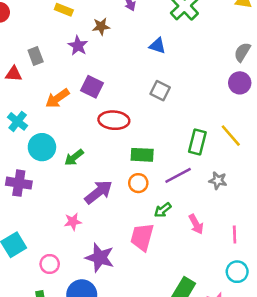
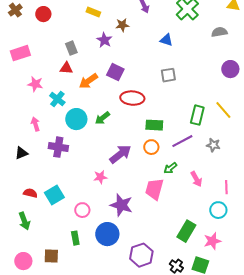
gray semicircle: (242, 52) -> (219, 32), moved, turned 49
red triangle: (14, 74) -> (66, 68), moved
gray square: (160, 91) -> (168, 75), turned -35
green arrow: (74, 157) -> (102, 118), moved
cyan circle: (237, 272) -> (218, 210), moved

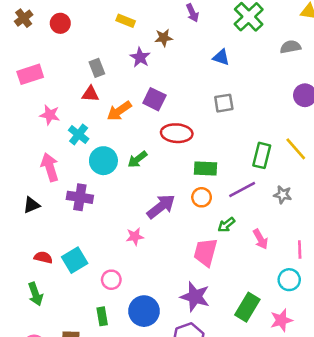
pink arrow: (35, 124) -> (50, 167), size x1.5
purple star: (121, 205) -> (195, 297), moved

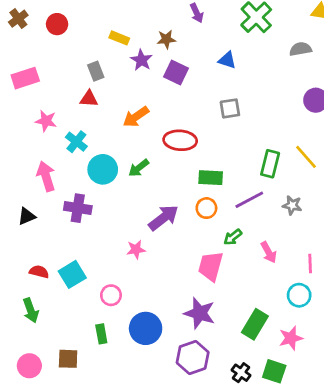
yellow rectangle: (126, 21) -> (119, 38), moved
purple square: (154, 99) -> (176, 73), moved
orange arrow: (119, 111) -> (136, 117), moved

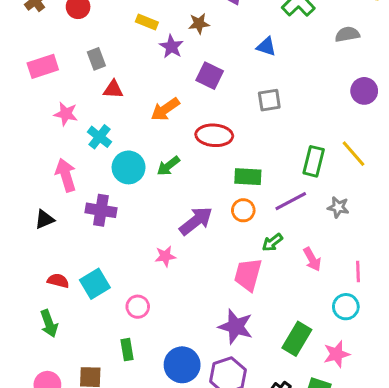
gray rectangle: (96, 71) -> (96, 59), moved
purple square: (176, 73) -> (210, 76), moved
blue circle: (146, 328) -> (182, 365), moved

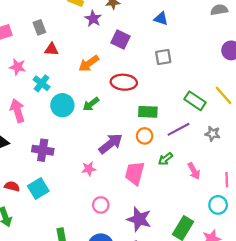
green rectangle: (314, 161) -> (195, 101), turned -70
purple cross: (101, 210) -> (43, 150), moved
pink trapezoid: (248, 275) -> (135, 173), moved
pink circle: (138, 307) -> (101, 205), moved

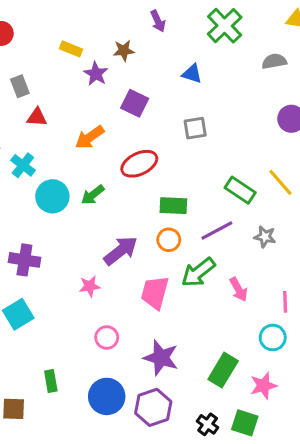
red ellipse: (124, 82) -> (139, 164), turned -30
green arrow: (165, 159) -> (198, 272), size x1.6

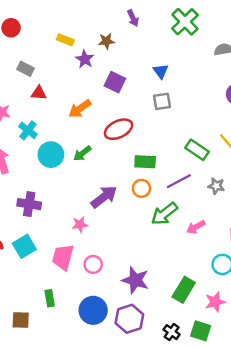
blue triangle: (192, 74) -> (161, 71), moved, turned 35
gray rectangle: (20, 86) -> (26, 69), turned -42
pink arrow: (239, 289) -> (196, 227), turned 90
pink trapezoid: (155, 293) -> (63, 257), moved

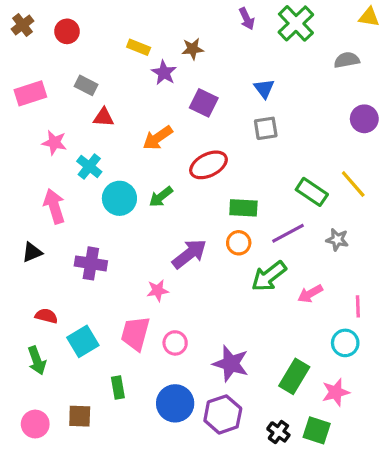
purple arrow: (133, 18) -> (247, 19), moved
cyan square: (24, 246) -> (83, 341), moved

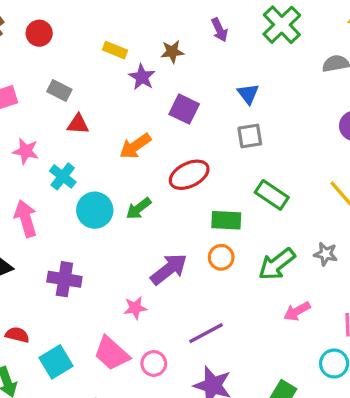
purple arrow: (247, 19) -> (219, 30), moved
green rectangle: (312, 192) -> (272, 195), moved
purple line: (288, 233) -> (206, 333), moved
green arrow: (269, 276) -> (277, 264), moved
pink trapezoid: (135, 333) -> (112, 353), turned -63

